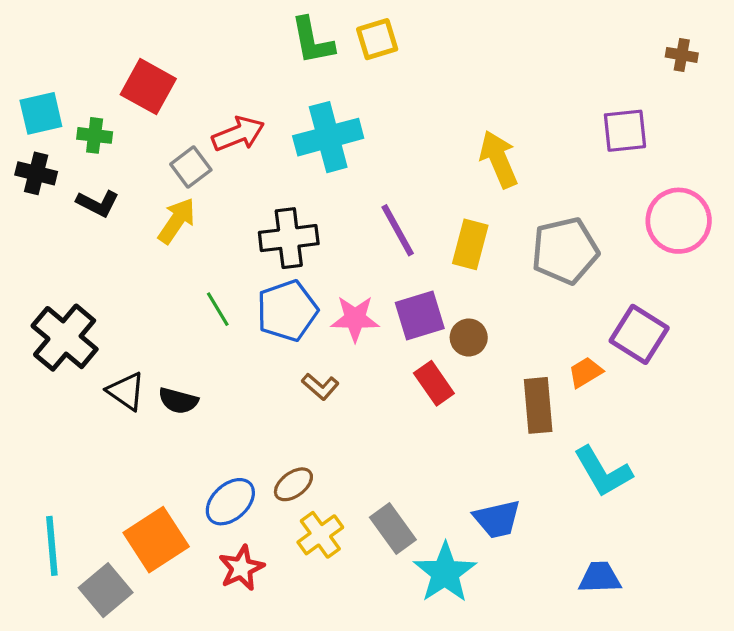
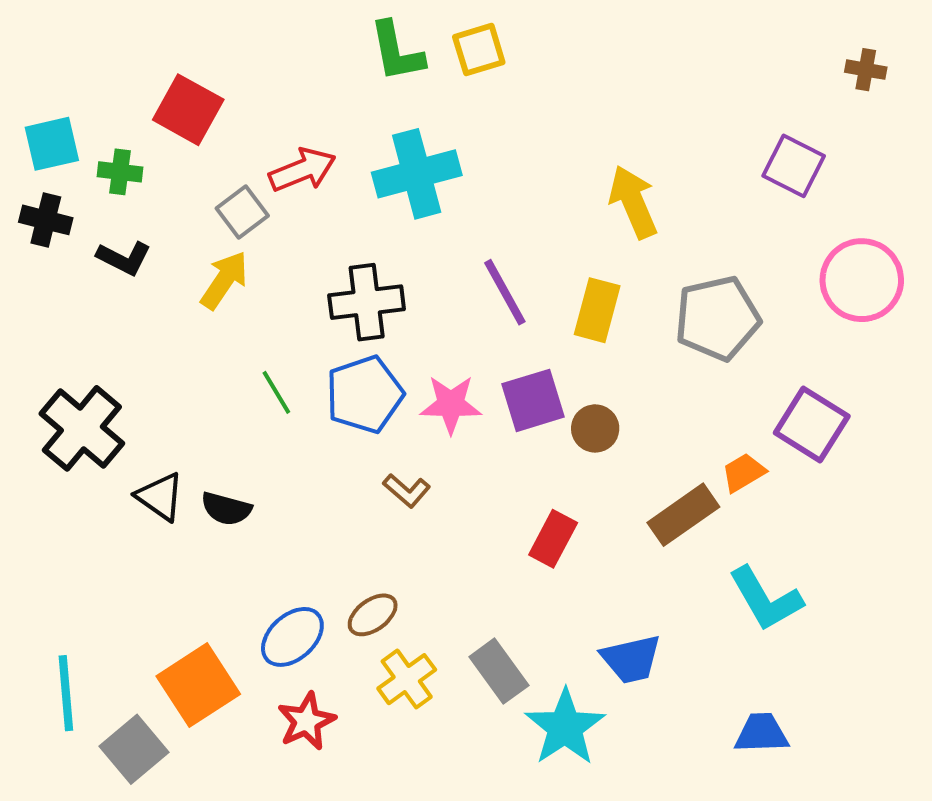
purple square: (625, 131) -> (794, 166), turned 33
red rectangle: (434, 383) -> (553, 539), moved, turned 63
brown rectangle: (538, 405) -> (683, 515), turned 60

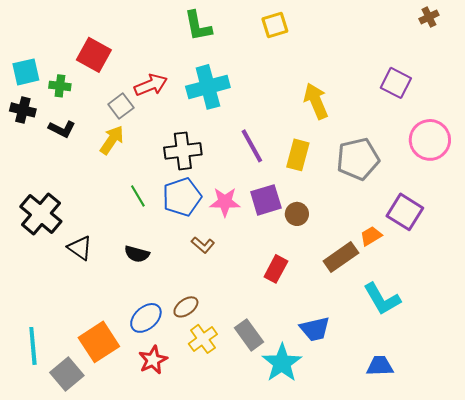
yellow square: (479, 50) -> (275, 25), moved
brown cross: (866, 70) -> (429, 17), moved, turned -36
black semicircle: (226, 509) -> (137, 254), moved

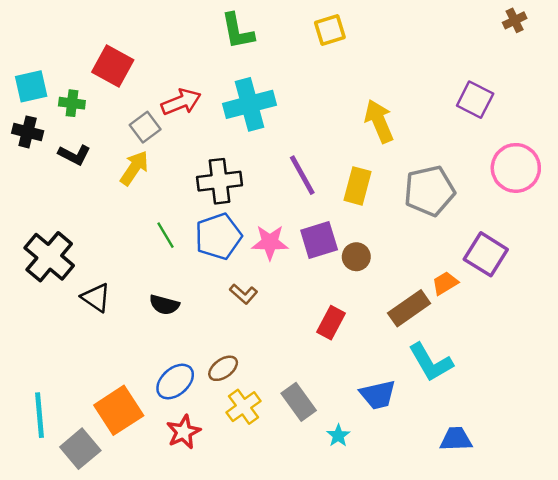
cyan L-shape: (382, 299) -> (431, 362), moved
cyan star: (282, 363) -> (338, 435), size x0.5

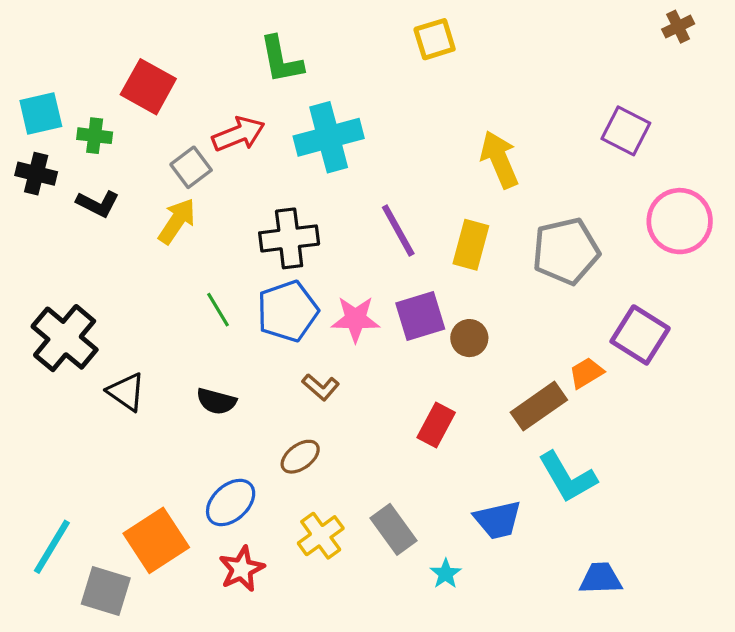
green L-shape: (238, 31) -> (281, 60), moved
brown ellipse: (223, 368) -> (300, 457), moved
cyan line: (40, 415) -> (52, 547), turned 36
gray square: (80, 449) -> (106, 591), turned -33

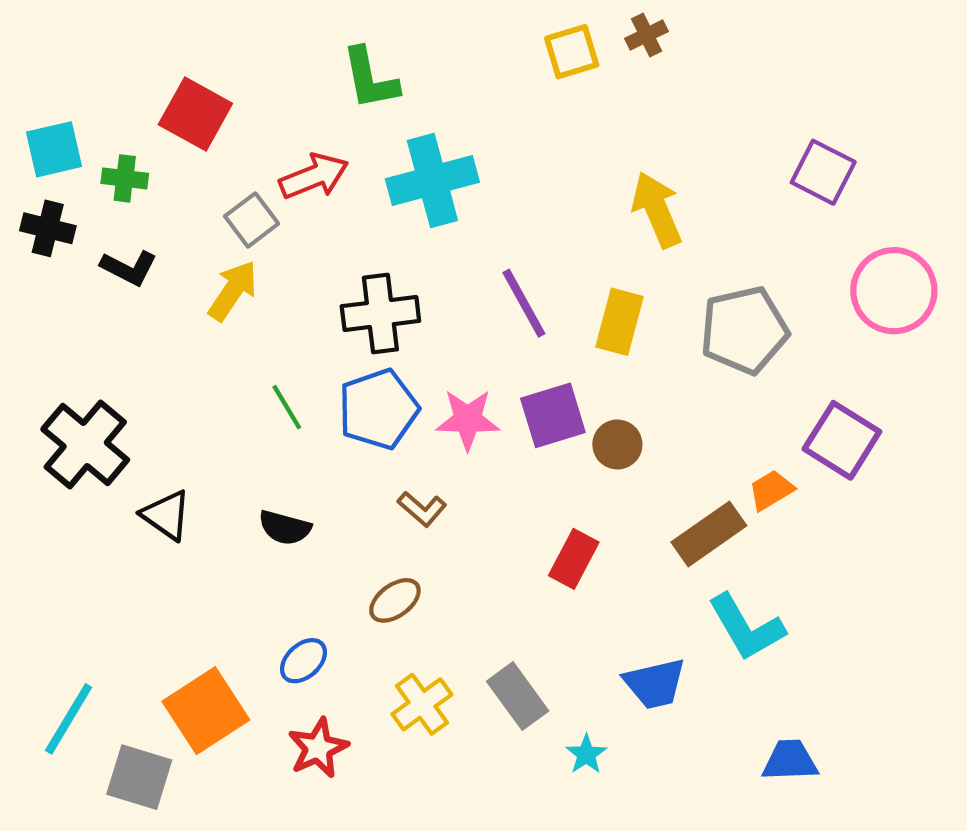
brown cross: (678, 27) -> (646, 35), moved
blue ellipse: (231, 503) -> (303, 661), size x0.7

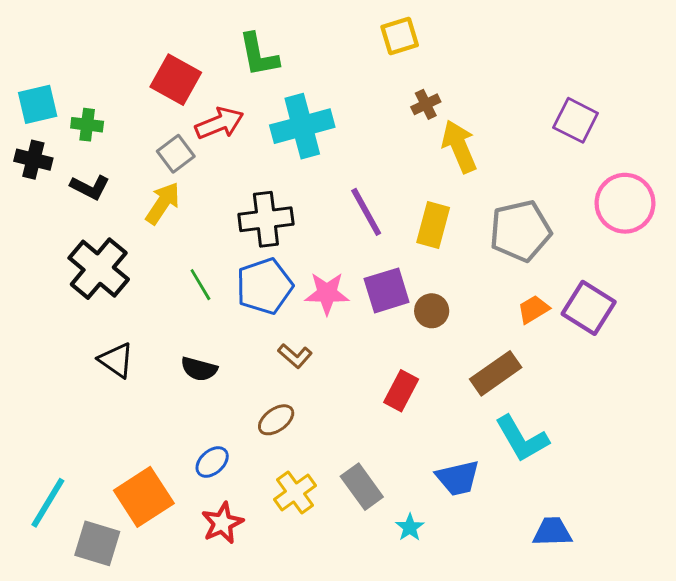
brown cross: (646, 35) -> (426, 104), moved
red square: (195, 114) -> (176, 80), moved
black cross: (85, 444) -> (99, 269), moved
orange trapezoid: (771, 490) -> (533, 309), moved

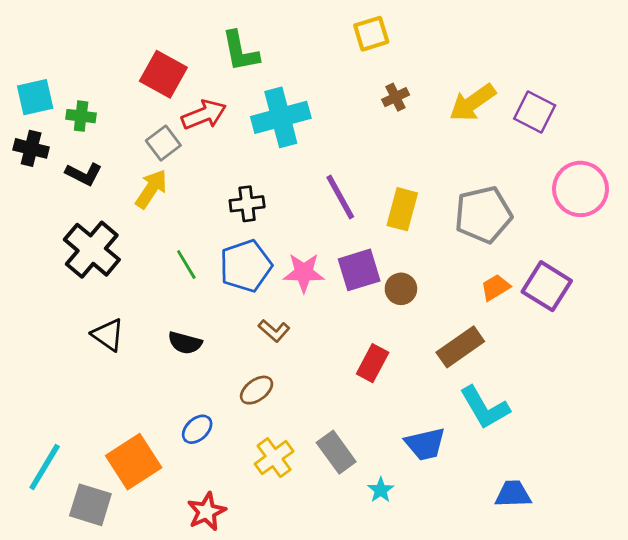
yellow arrow: (459, 147) -> (473, 103), moved, turned -102
black cross: (266, 219) -> (247, 204), size x0.7
red star: (222, 523) -> (207, 512), moved

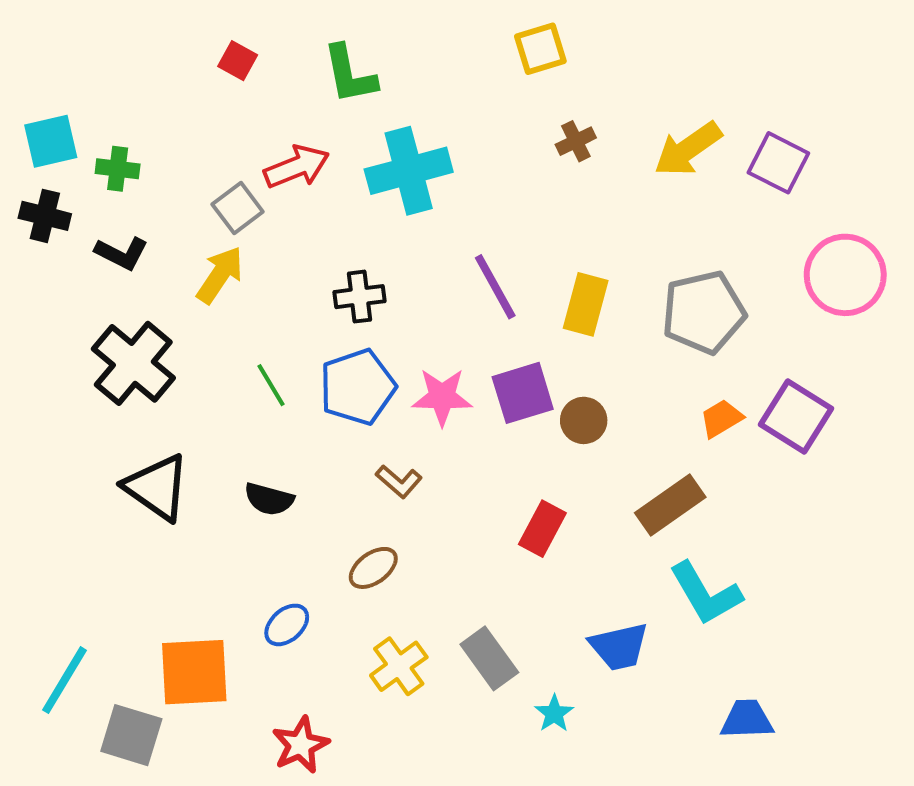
red square: (163, 74) -> (238, 61), moved, size x0.6
black triangle: (108, 335) -> (157, 487), size x1.4
orange square: (134, 462) -> (194, 672), turned 30

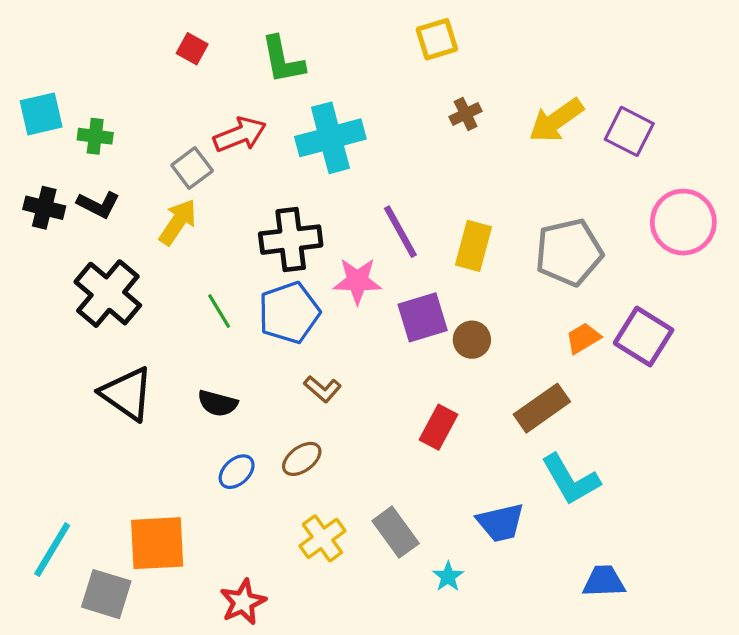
black cross: (45, 216) -> (44, 208), moved
black cross: (359, 297) -> (291, 240), size x1.5
pink star: (442, 397) -> (357, 281), moved
blue ellipse: (287, 625) -> (237, 472), moved

